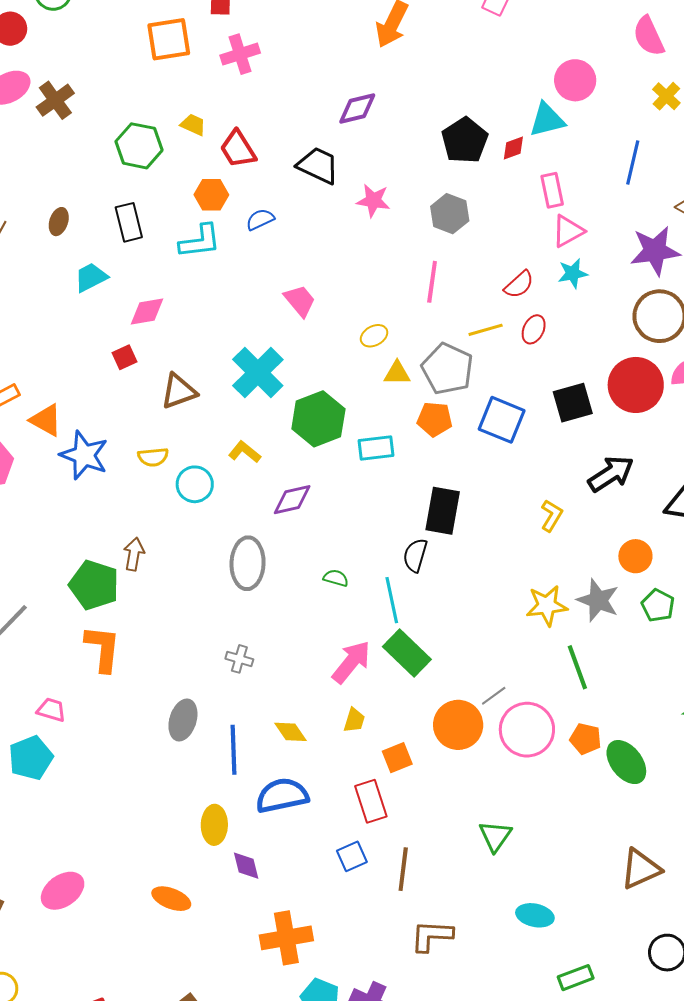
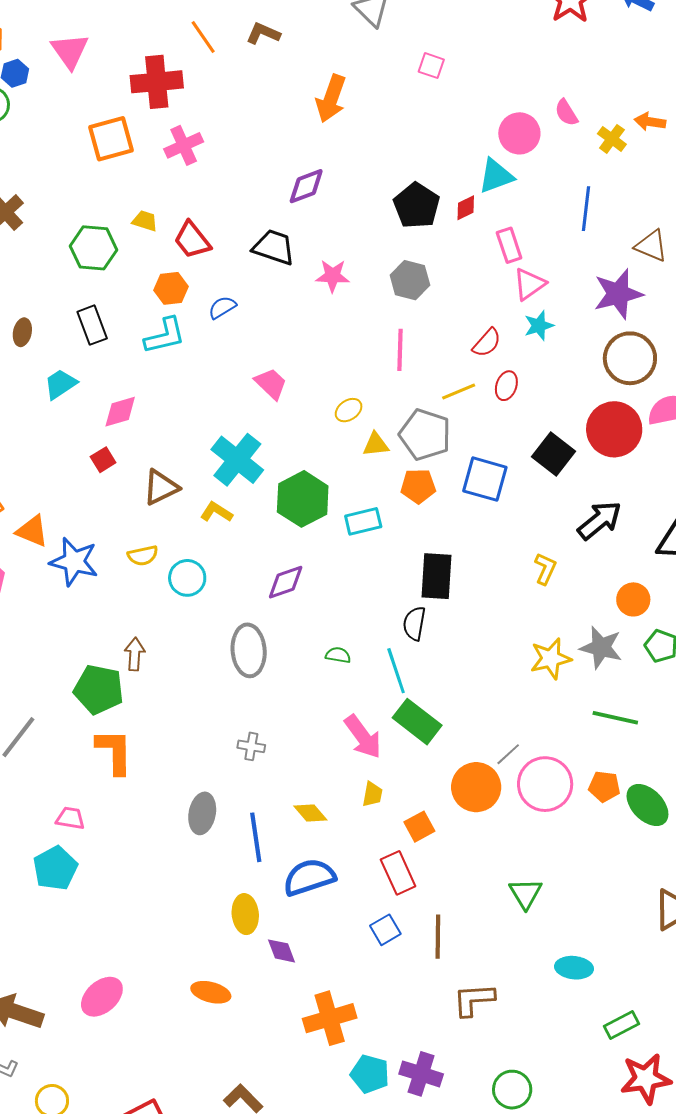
pink semicircle: (649, 36) -> (566, 113), moved, size x0.7
black square: (573, 403) -> (554, 454), turned -30
yellow L-shape: (245, 452) -> (216, 512), moved
pink arrow: (351, 662) -> (363, 737), turned 111
green line: (577, 667) -> (615, 718), moved, turned -51

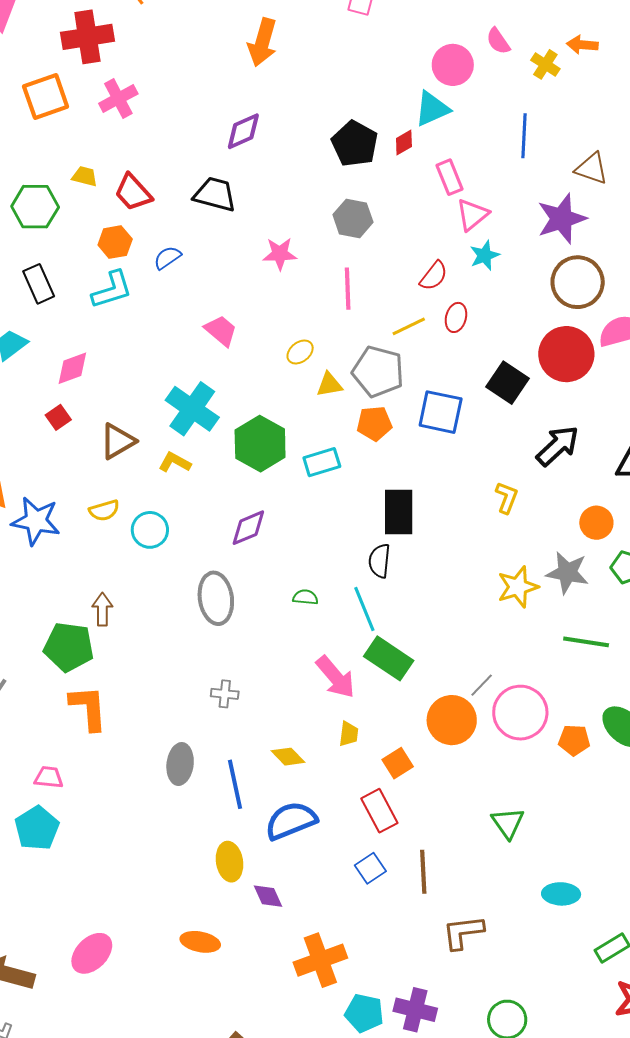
pink star: (333, 276) -> (280, 254), moved
orange pentagon: (604, 787) -> (574, 740), moved

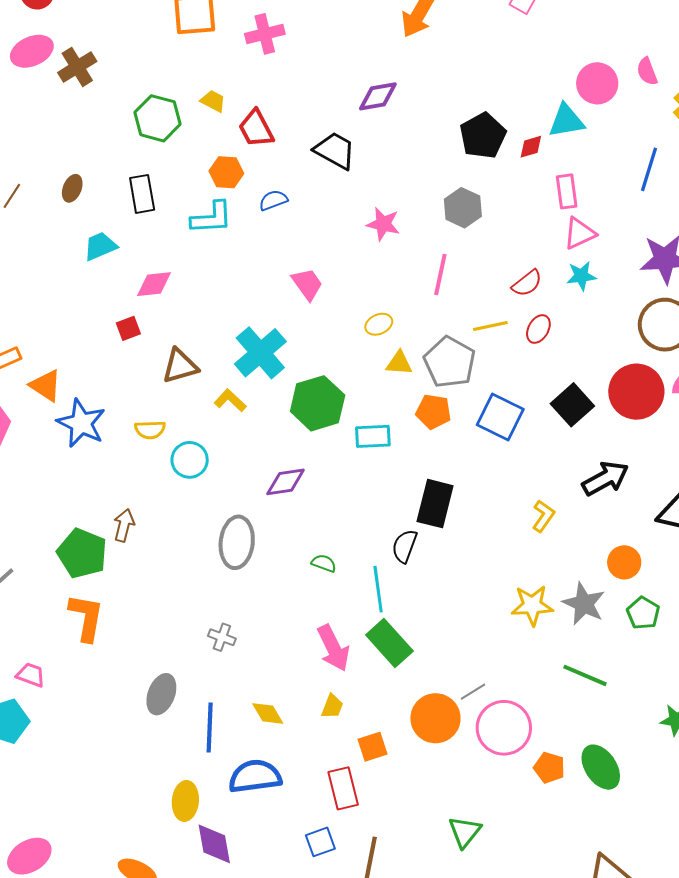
purple diamond: (268, 896) -> (214, 844), size x1.4

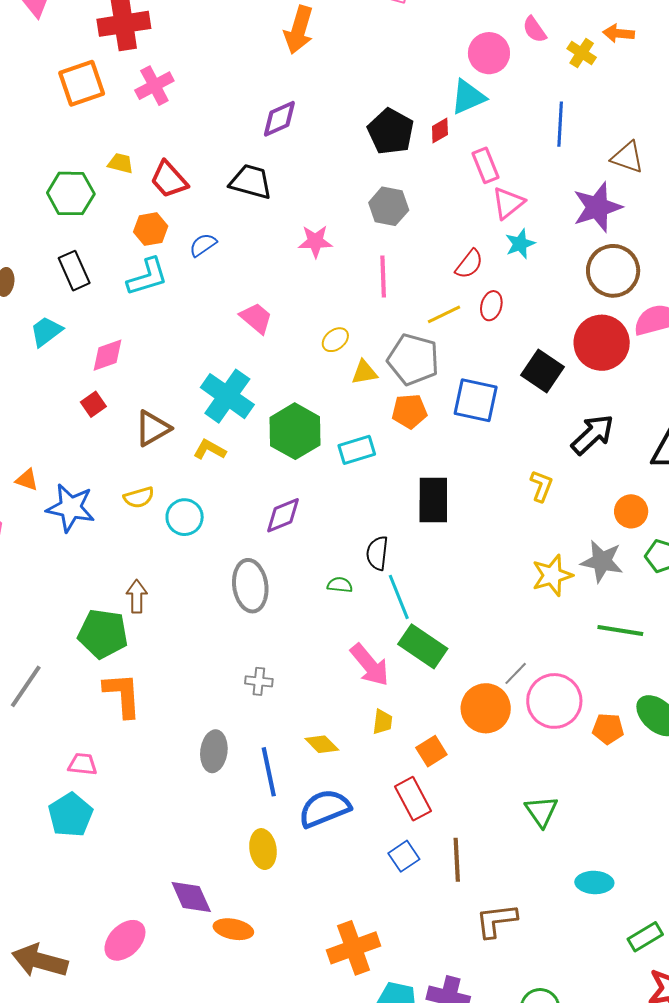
orange triangle: (46, 386) -> (27, 480), size x0.7
black semicircle: (405, 546) -> (377, 553), moved
purple diamond: (214, 844) -> (191, 897), moved

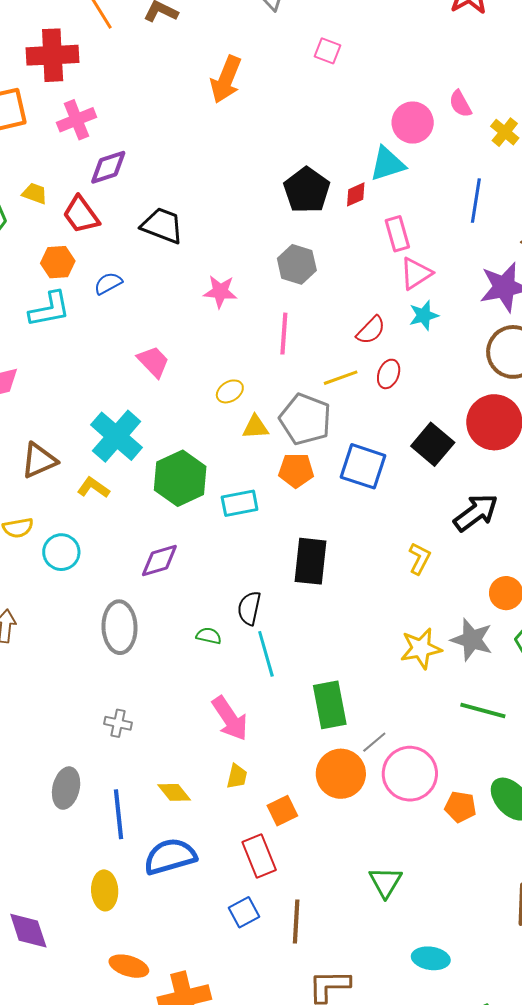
purple diamond: (279, 119) -> (108, 167), moved
green rectangle: (423, 646) -> (330, 705), moved, turned 39
orange ellipse: (233, 929) -> (129, 966), moved

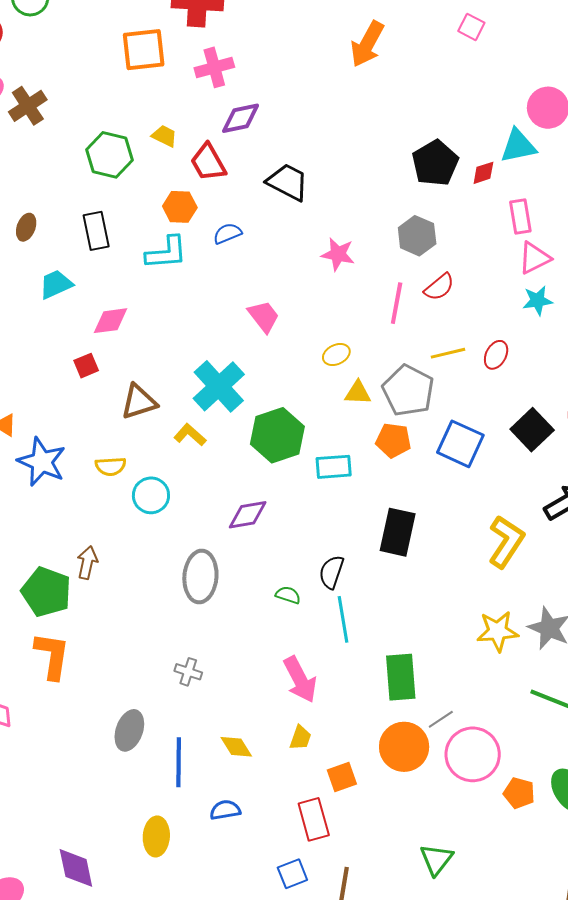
red semicircle: (371, 330) -> (439, 287), moved
yellow L-shape: (419, 558) -> (506, 542), size x1.6
blue semicircle: (170, 856) -> (225, 810), size x0.6

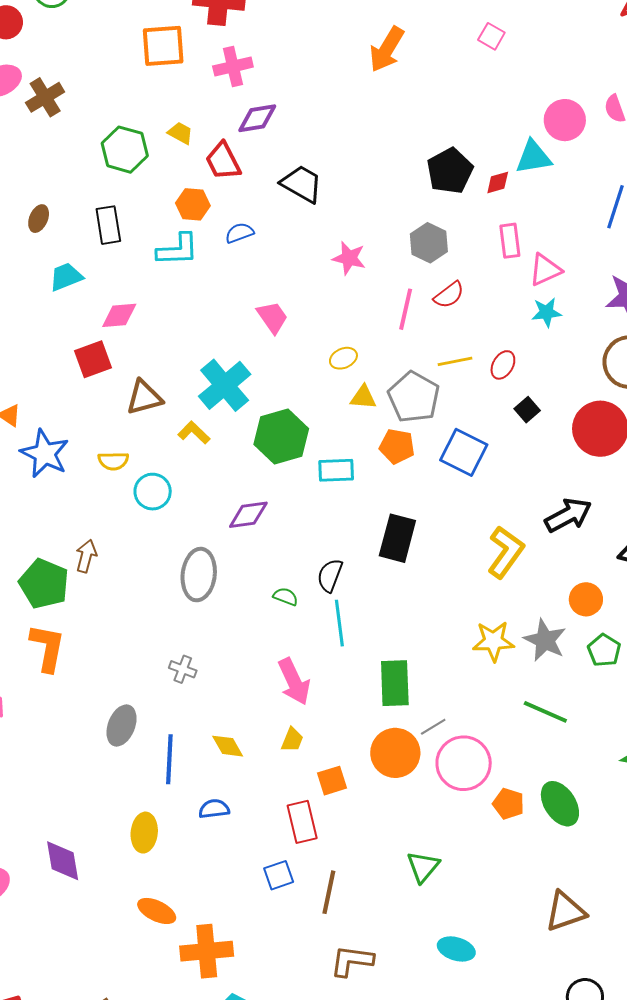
pink rectangle: (520, 217) -> (510, 241), moved
red square: (86, 366) -> (93, 359), size x1.5
black square: (532, 430) -> (527, 410), moved, size x0.6

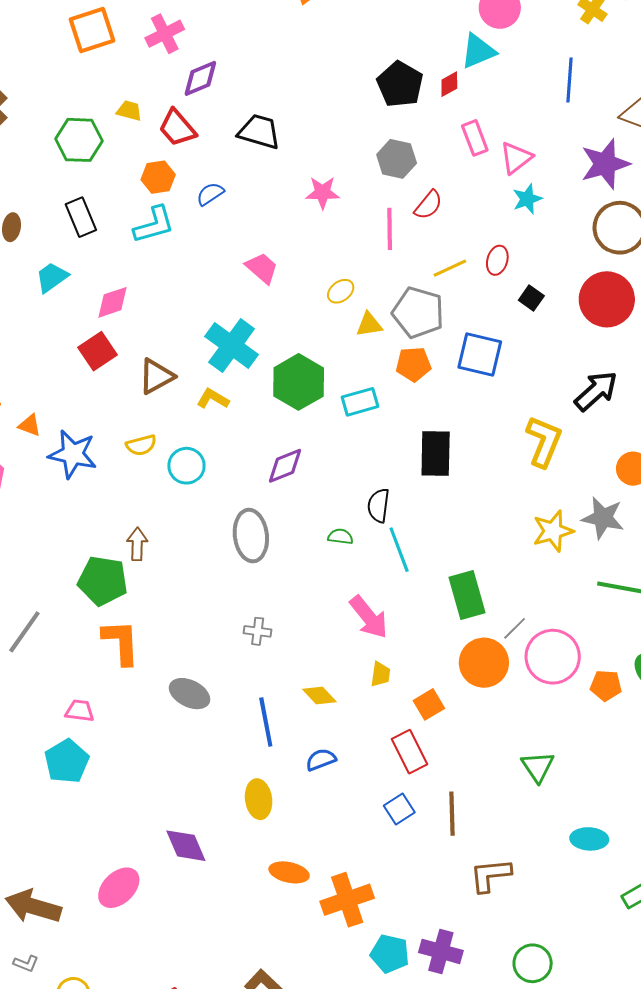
gray ellipse: (122, 725) -> (190, 694), moved, turned -72

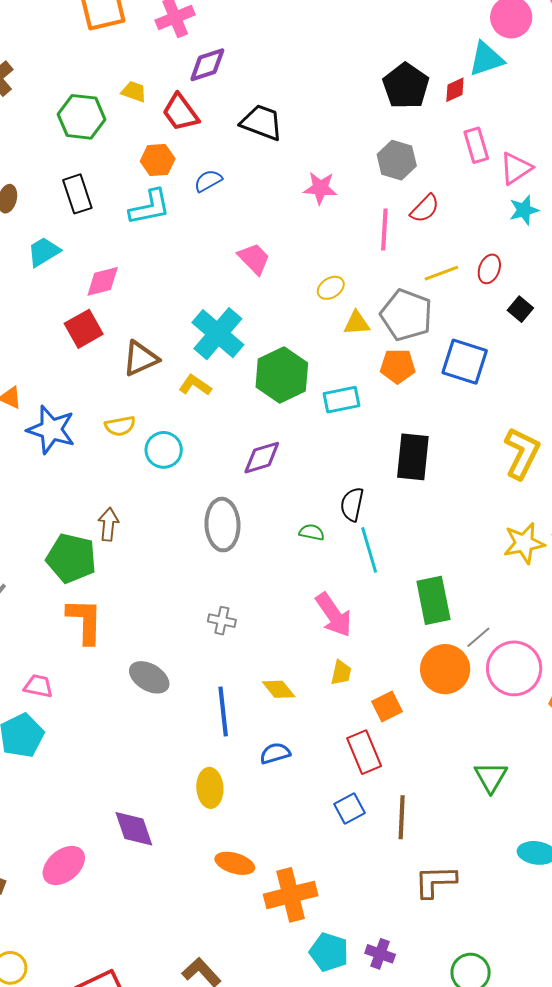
purple cross: (441, 951) -> (380, 954), size x0.7

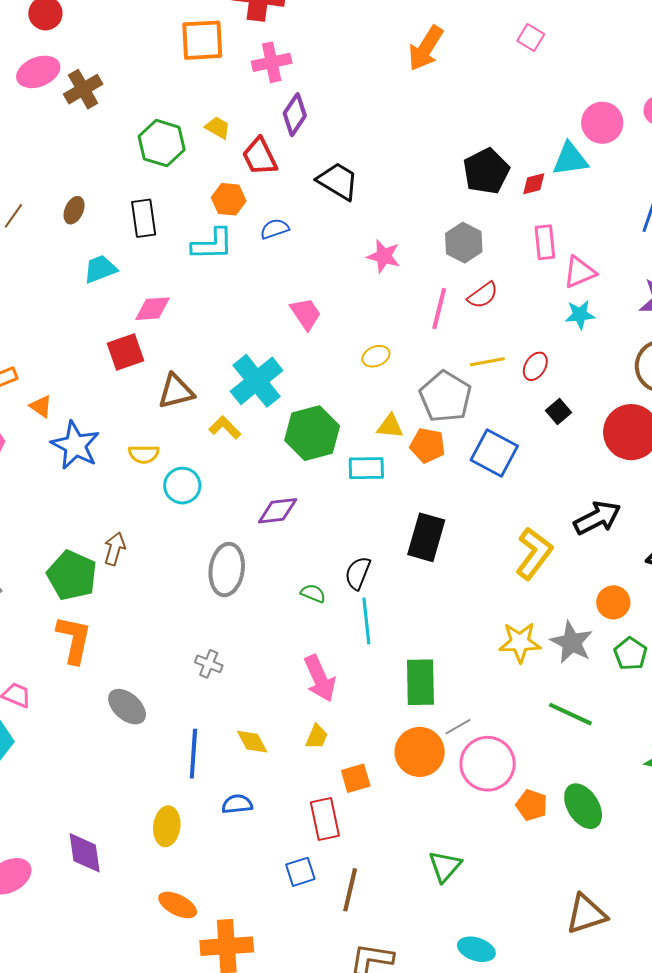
purple diamond: (207, 65) -> (295, 115), turned -48
yellow triangle: (357, 323) -> (390, 426), moved

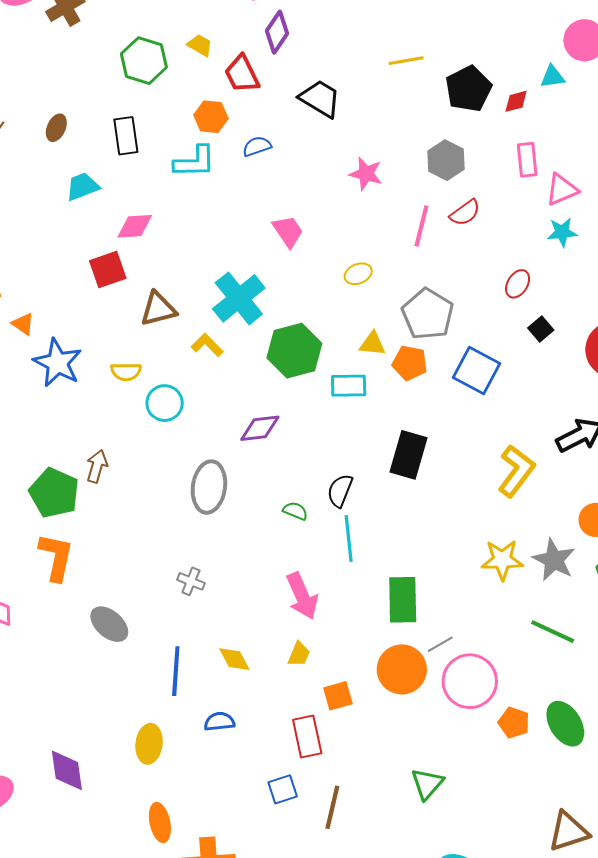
cyan triangle: (570, 159) -> (552, 77), size x0.7
yellow line: (487, 362) -> (406, 61), moved
orange ellipse: (178, 905) -> (160, 822), turned 51

